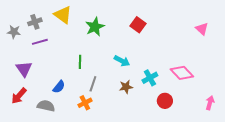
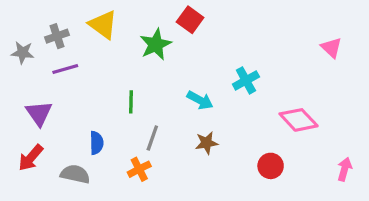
red square: (138, 25) -> (190, 20), moved
cyan cross: (150, 78) -> (246, 80), moved
blue semicircle: (59, 87) -> (96, 143), turned -40

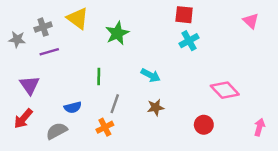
red square: (190, 20) -> (184, 15), moved, turned -30
pink triangle: (331, 48) -> (251, 21), moved
cyan cross: (246, 80) -> (189, 41), moved
blue semicircle: (96, 143) -> (73, 107), turned 77
gray semicircle: (75, 174) -> (57, 131), turned -40

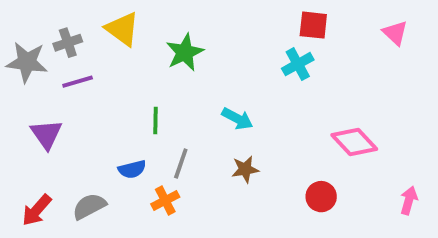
red square: (184, 15) -> (313, 25), moved
gray star: (17, 39) -> (27, 62), size x1.5
blue semicircle: (73, 107) -> (132, 169), moved
red arrow: (23, 119) -> (37, 210), moved

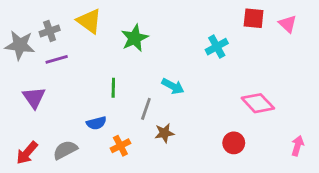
red square: (313, 25) -> (254, 18), moved
gray line: (181, 163) -> (146, 109), moved
brown star: (245, 169) -> (164, 133), moved

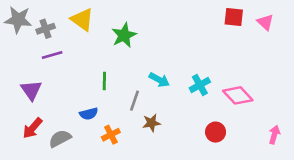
gray star: (20, 45) -> (18, 20), moved
cyan cross: (217, 47) -> (200, 85), moved
red arrow: (27, 153) -> (32, 128), moved

